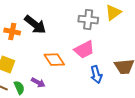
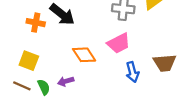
purple arrow: (38, 83) -> (66, 81), turned 136

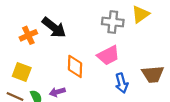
orange cross: (36, 23) -> (28, 35), turned -35
orange diamond: (84, 55) -> (75, 66), turned 35

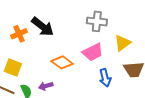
yellow triangle: (141, 14) -> (122, 43), moved
orange diamond: (75, 66) -> (62, 62), turned -55

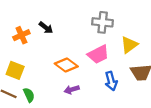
black arrow: (43, 27) -> (46, 28), size x0.6
purple arrow: (46, 86) -> (72, 90), moved

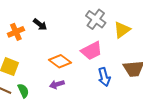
gray cross: (103, 22) -> (96, 19), turned 30
yellow triangle: (129, 45) -> (122, 30), moved
purple arrow: (72, 90) -> (57, 84), moved

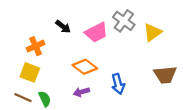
orange cross: (16, 32) -> (36, 46), moved
pink trapezoid: (92, 51) -> (96, 32), moved
blue arrow: (104, 77) -> (118, 84), moved

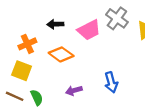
black arrow: (63, 27) -> (55, 24), turned 140
orange diamond: (85, 67) -> (61, 54), moved

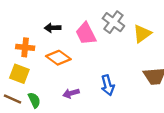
pink trapezoid: (89, 30) -> (86, 34), turned 90
orange cross: (27, 44) -> (25, 47), turned 30

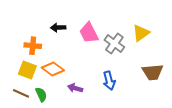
gray cross: (113, 22) -> (114, 44), moved
orange diamond: (58, 58) -> (53, 69), moved
purple arrow: (71, 93) -> (75, 88), turned 32

